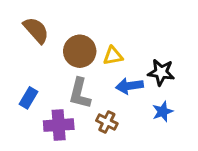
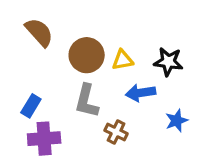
black star: (161, 72) -> (168, 62), moved
purple cross: (59, 125) -> (44, 139), moved

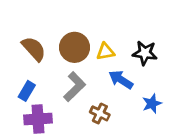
brown semicircle: (39, 32) -> (34, 49), moved
blue arrow: (141, 93) -> (121, 80), turned 40
gray L-shape: (87, 101) -> (75, 87), turned -148

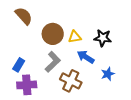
brown semicircle: (34, 49) -> (24, 16), moved
brown cross: (100, 113) -> (71, 81), size x1.5

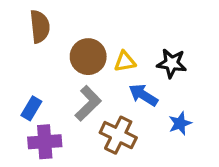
brown semicircle: (24, 16) -> (40, 27), turned 36

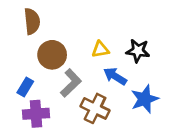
brown circle: (88, 57) -> (52, 55), moved
blue star: (180, 123) -> (145, 99), size x1.5

